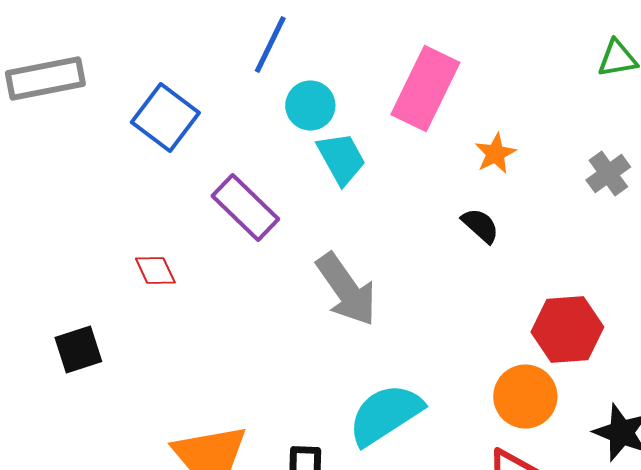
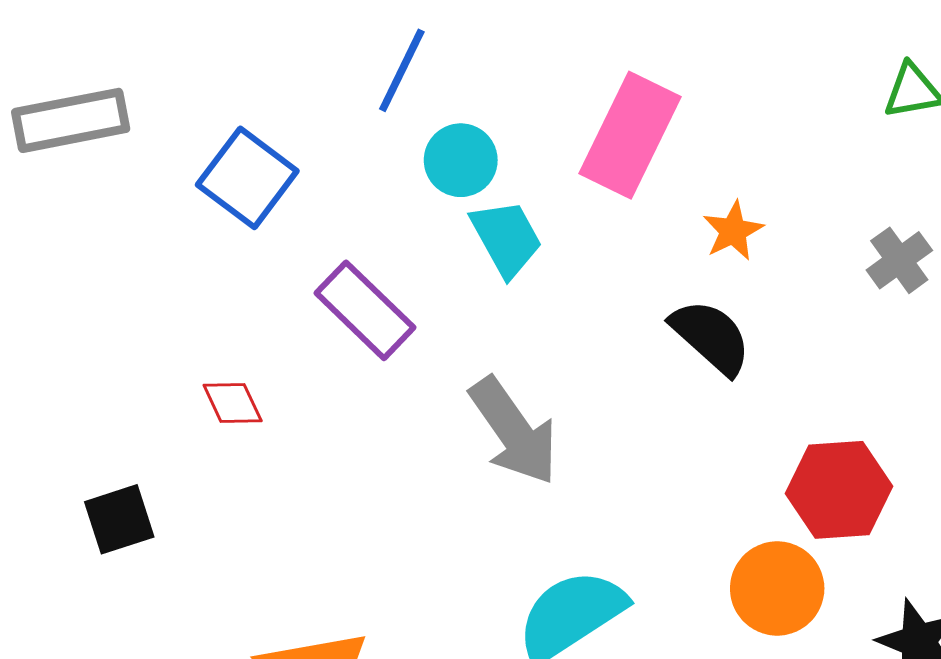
black semicircle: (480, 226) -> (711, 337), size x1.5

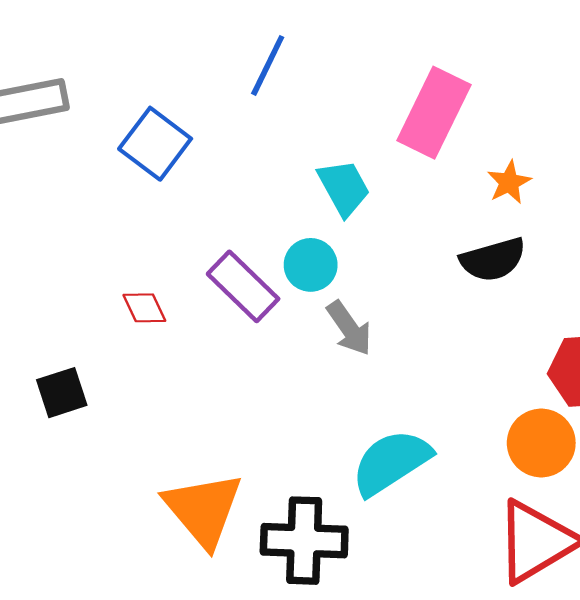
cyan circle: (461, 160) -> (311, 265), moved
purple rectangle: (365, 310) -> (243, 286), moved
black semicircle: (711, 337) -> (493, 260), turned 122
gray arrow: (514, 431) -> (349, 328), size x0.7

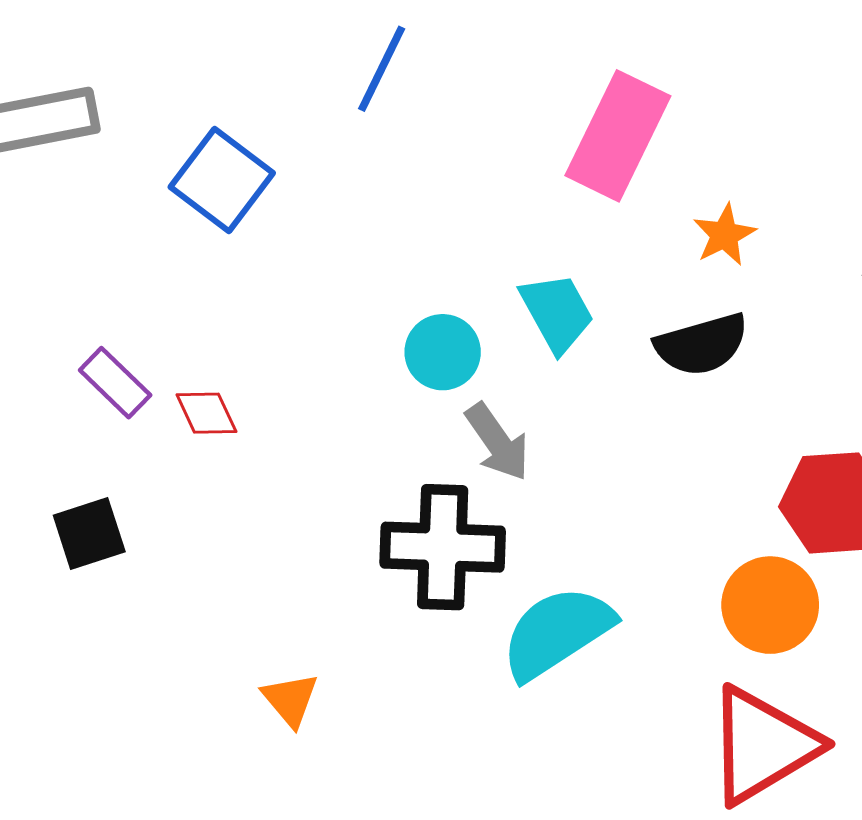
cyan trapezoid: (344, 188) -> (557, 313), moved
purple rectangle: (243, 286) -> (115, 383), moved, size x0.7
orange triangle: (203, 509) -> (290, 699), size x0.5
black cross: (304, 541) -> (443, 547), moved

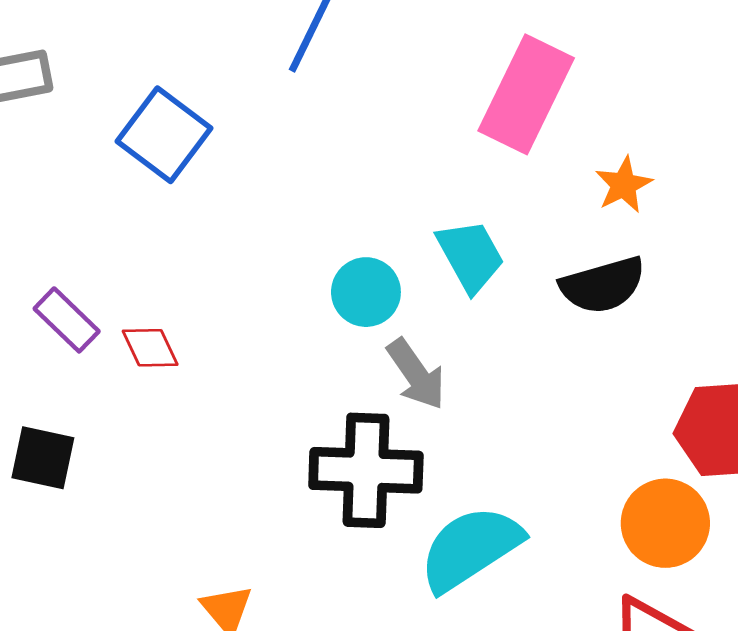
black square: (89, 533) -> (43, 458), turned 30

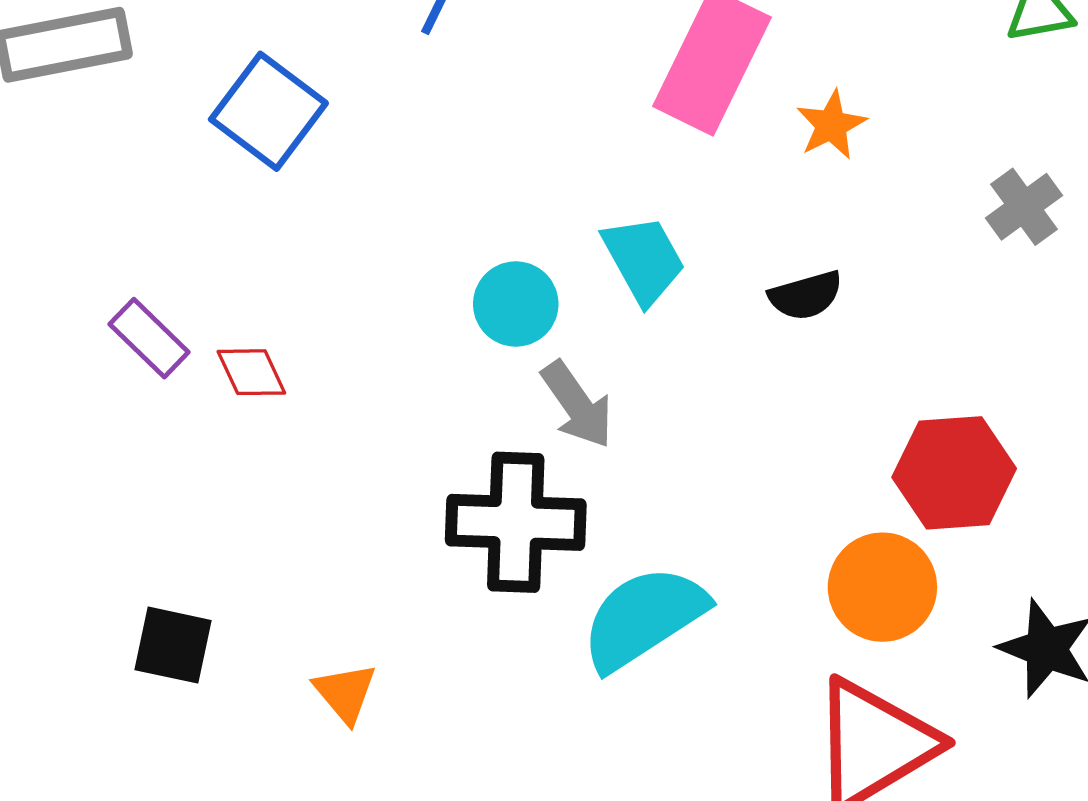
orange star: (624, 185) -> (831, 125), moved
black semicircle: (603, 285) -> (806, 295), size x0.7
black square: (43, 458) -> (173, 645), moved

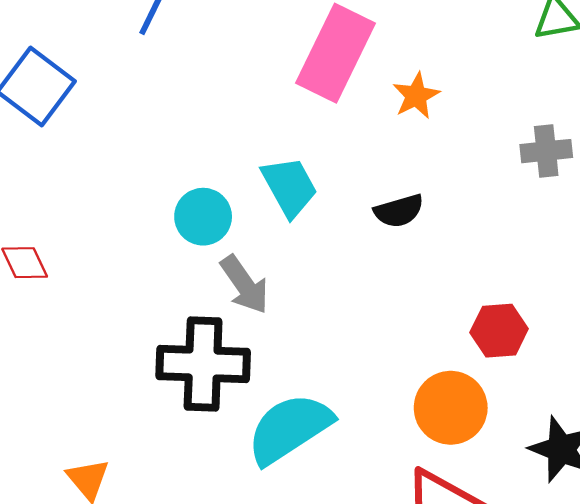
gray cross: (1024, 207) -> (546, 151), turned 30
red hexagon: (954, 473) -> (499, 331), size x0.7

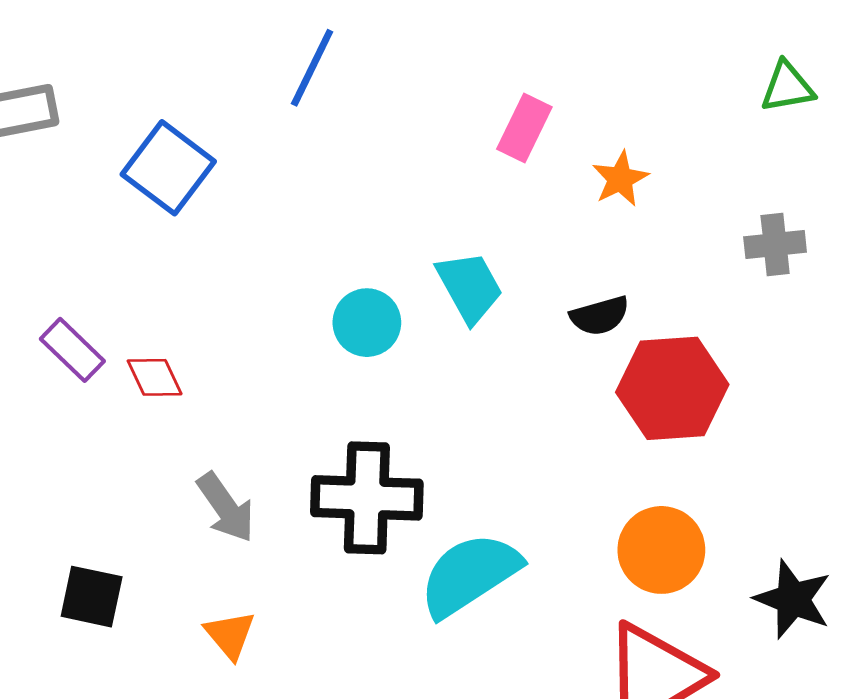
pink rectangle: (336, 53) -> (524, 128), size x0.6
gray arrow: (245, 285) -> (226, 507), moved
red hexagon: (499, 331) -> (672, 388), moved, size x1.6

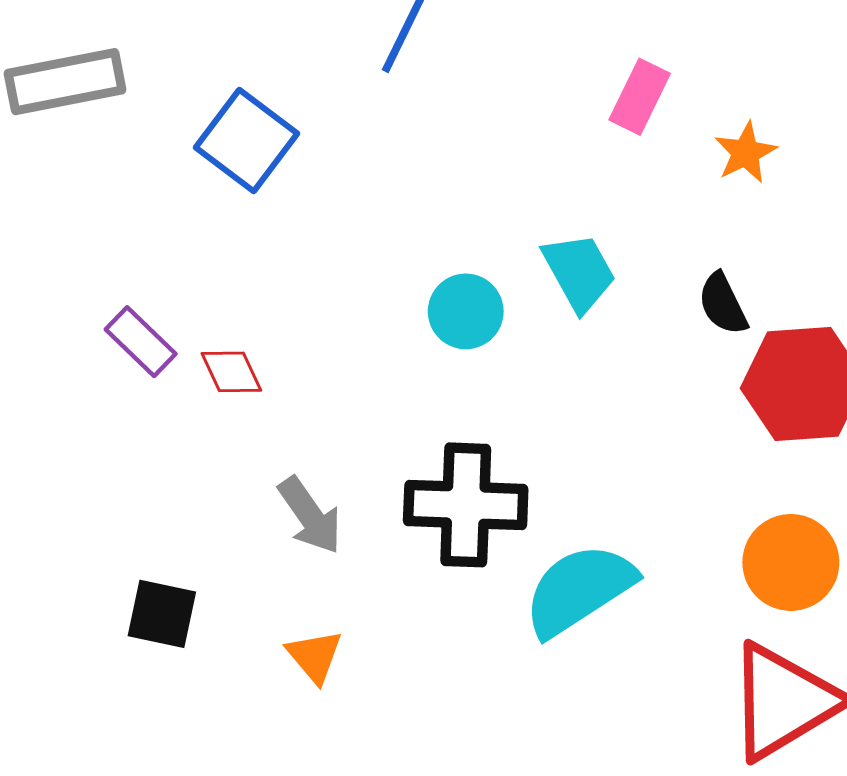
black semicircle: (600, 316) -> (723, 304), turned 80

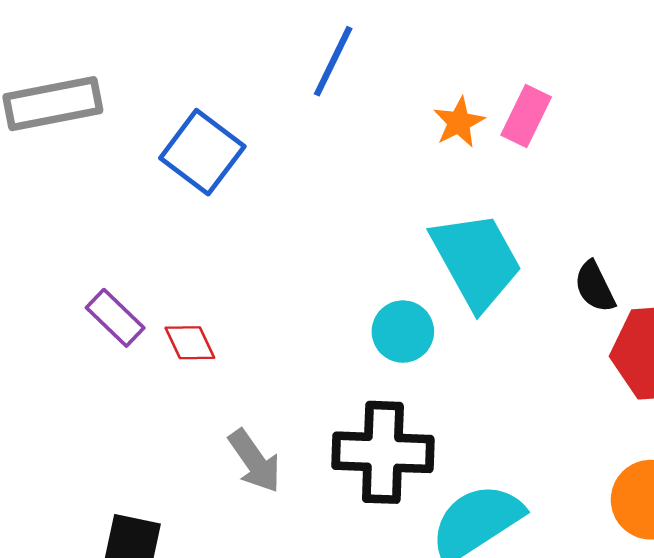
orange star: (745, 153) -> (459, 122), moved
cyan trapezoid: (579, 272) -> (476, 261), size x1.5
cyan circle: (466, 311) -> (403, 332), moved

